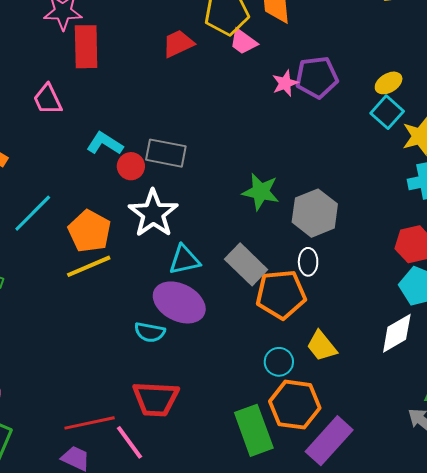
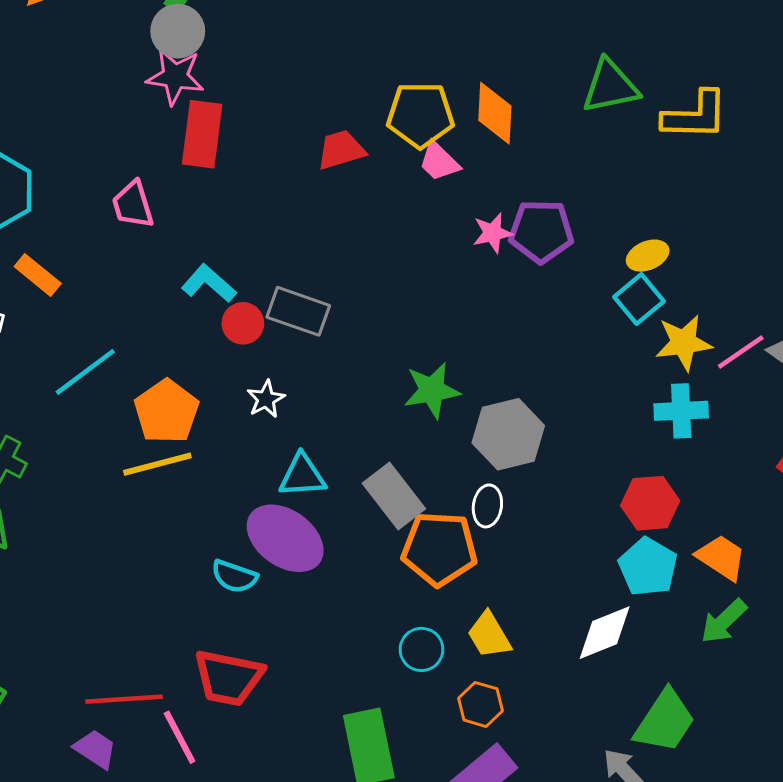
green star: (261, 192) -> (432, 390), turned -30
white star: (153, 213) -> (266, 399), size x0.5
orange hexagon: (295, 405) -> (481, 704), moved, size x0.6

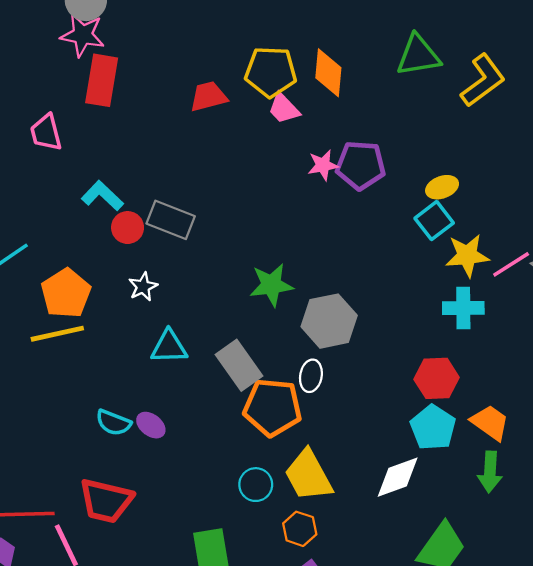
yellow L-shape: (695, 116) -> (483, 81), turned -40
purple ellipse: (285, 538) -> (151, 425), moved, size x0.5
green arrow: (724, 621) -> (490, 472), turned -45
yellow trapezoid: (489, 635) -> (308, 476), size x1.4

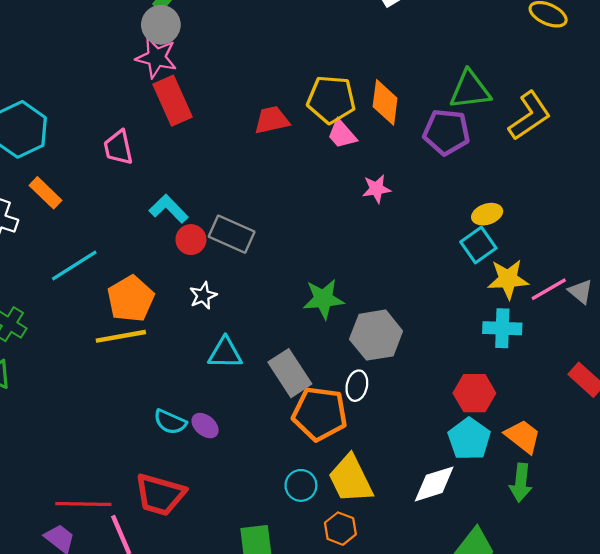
red rectangle: (102, 80) -> (173, 101), turned -36
purple pentagon: (361, 165) -> (446, 132), moved

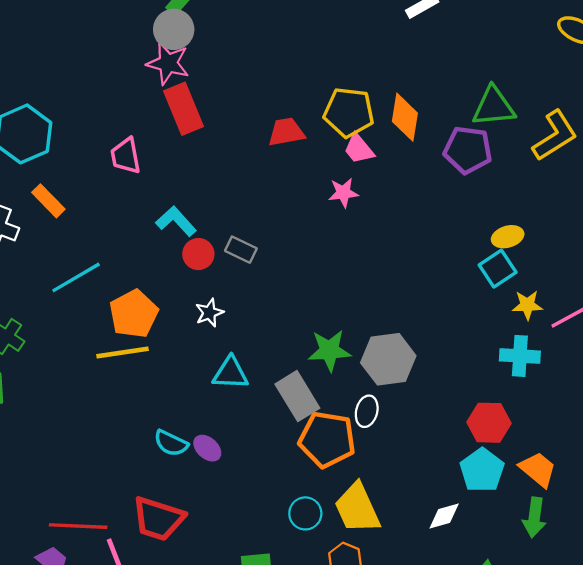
pink star: (376, 189) -> (343, 193), moved
gray rectangle: (232, 234) -> (241, 250), size x0.7
yellow star: (508, 279) -> (527, 305), size x0.7
green star: (323, 299) -> (329, 350), moved
white diamond: (434, 484) -> (444, 516), size x0.7

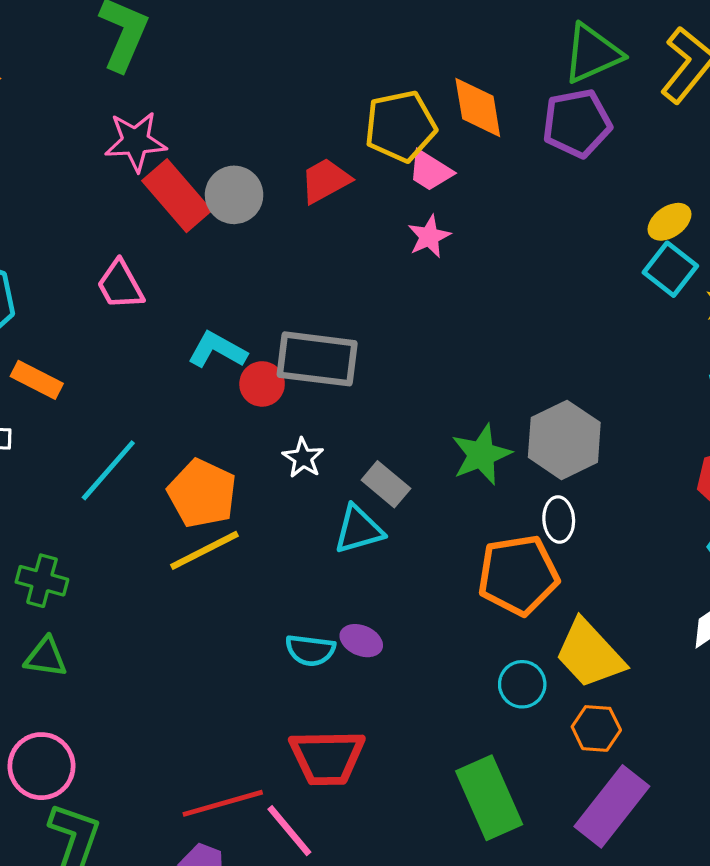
gray circle: (174, 29) -> (234, 195), moved
gray rectangle: (241, 250) -> (317, 359), size x1.8
gray rectangle: (297, 396) -> (386, 484), moved, size x0.7

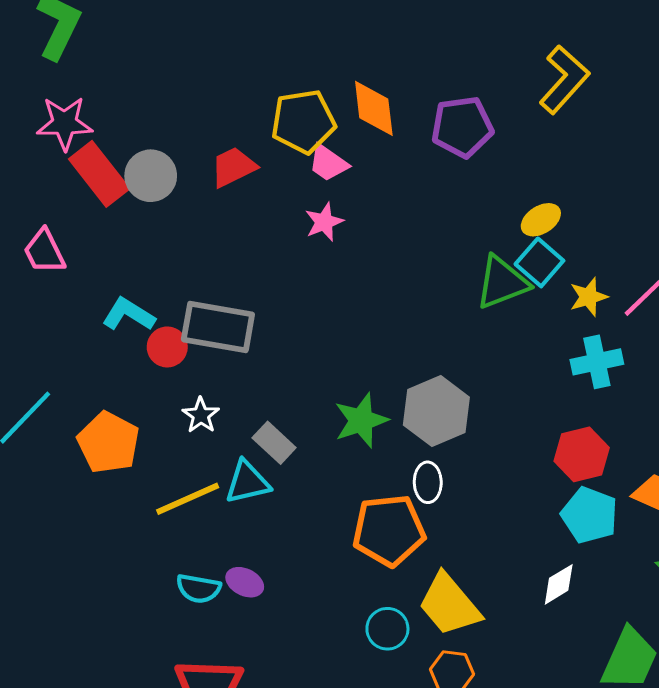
green triangle: (592, 53) -> (502, 282), moved
yellow line: (204, 550) -> (188, 499), moved

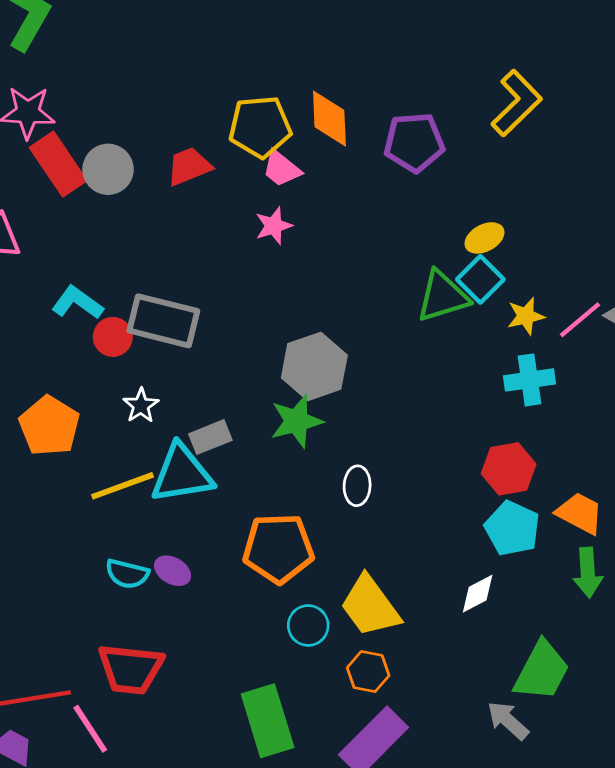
gray hexagon: (436, 411) -> (314, 366), moved
gray rectangle: (274, 443) -> (210, 437), turned -69
cyan triangle: (247, 482) -> (182, 474), size x1.4
orange pentagon: (389, 530) -> (278, 548), moved

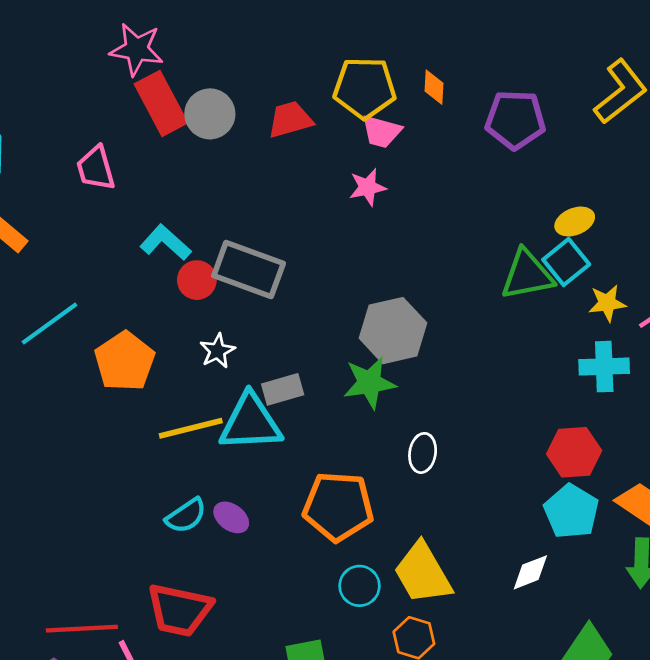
orange diamond: (329, 119) -> (434, 87), size x0.6
pink trapezoid: (281, 169) -> (381, 132), turned -30
cyan semicircle: (127, 574) -> (186, 516), turned -54

